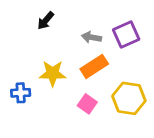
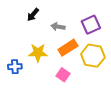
gray arrow: (91, 37) -> (58, 27), moved
yellow hexagon: (129, 98) -> (93, 56), moved

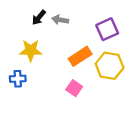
gray arrow: (58, 27) -> (60, 20), moved
yellow star: (38, 53) -> (31, 50), moved

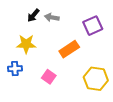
yellow hexagon: (110, 66) -> (96, 79), moved
pink square: (74, 88) -> (49, 77), moved

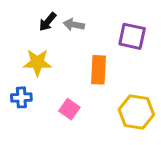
purple square: (93, 26) -> (132, 36), turned 36
orange rectangle: (69, 49) -> (99, 70), turned -54

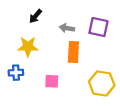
gray arrow: (74, 25) -> (67, 28), moved
pink square: (69, 109) -> (52, 81), turned -32

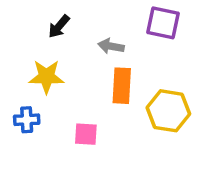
purple square: (98, 27) -> (163, 23), moved
yellow hexagon: (102, 83) -> (168, 111), moved

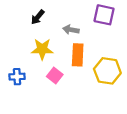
yellow star: (46, 77) -> (42, 49), moved
pink square: (86, 134) -> (55, 75), moved, turned 35

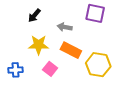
orange rectangle: (78, 55) -> (71, 50), turned -66

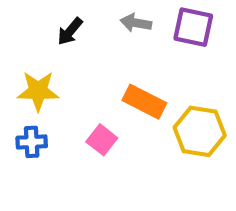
gray arrow: (65, 27) -> (136, 23), moved
yellow star: (39, 45) -> (38, 91), moved

